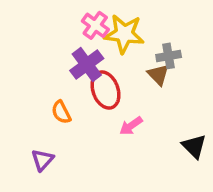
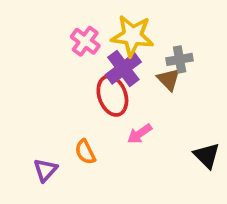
pink cross: (95, 25) -> (85, 41), moved
purple cross: (87, 64) -> (123, 68), moved
orange semicircle: (61, 112) -> (85, 152), moved

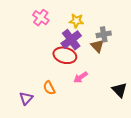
yellow star: (132, 36) -> (76, 21), size x0.6
pink cross: (85, 41) -> (41, 18), moved
red ellipse: (112, 96) -> (65, 55), turned -55

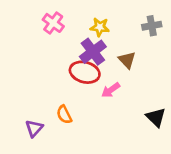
gray cross: (104, 34) -> (152, 26), moved
pink arrow: (81, 77) -> (111, 90), moved

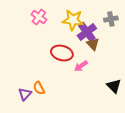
yellow star: (100, 27) -> (73, 20), size x1.5
purple cross: (93, 52) -> (87, 32), moved
orange semicircle: (64, 115) -> (39, 88), moved

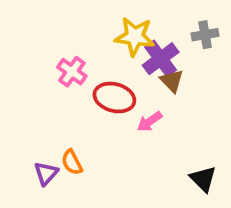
pink cross: (39, 17) -> (72, 72), moved
black triangle: (114, 86) -> (203, 179), moved

